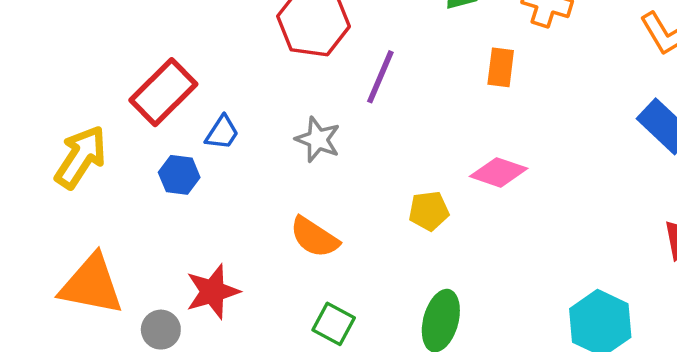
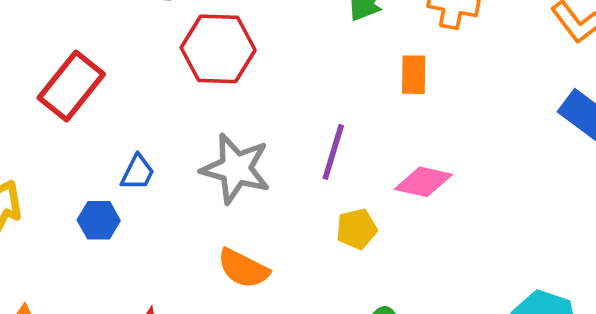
purple line: (380, 77) -> (333, 152), moved
red rectangle: (163, 92) -> (71, 86), moved
gray star: (318, 139) -> (236, 169), size x1.5

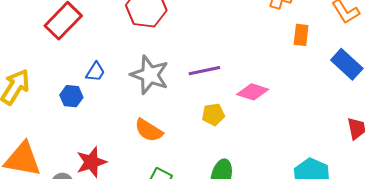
orange rectangle: (414, 75) -> (301, 35), moved
purple line: (333, 152) -> (204, 71), turned 56

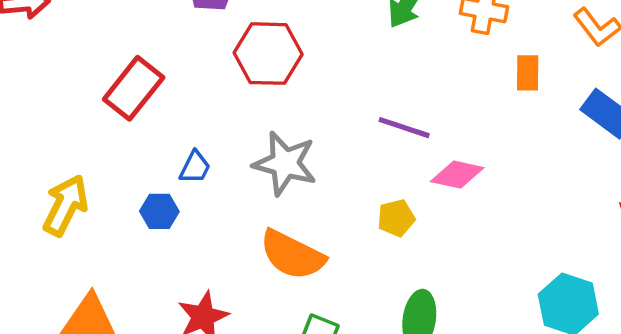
purple line: (204, 71) -> (404, 128), moved, turned 36
orange semicircle: (149, 130) -> (292, 255), size x1.4

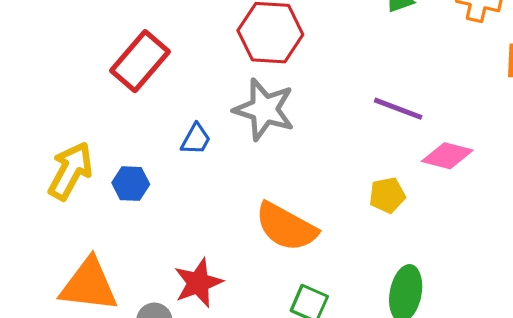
gray star: (285, 163) -> (264, 109), moved
blue hexagon: (159, 211) -> (131, 184), moved

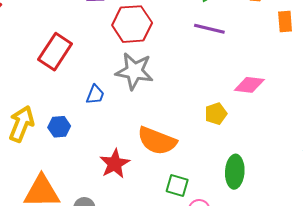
purple line: (398, 109) -> (209, 29), moved
red star: (198, 283) -> (115, 164), moved

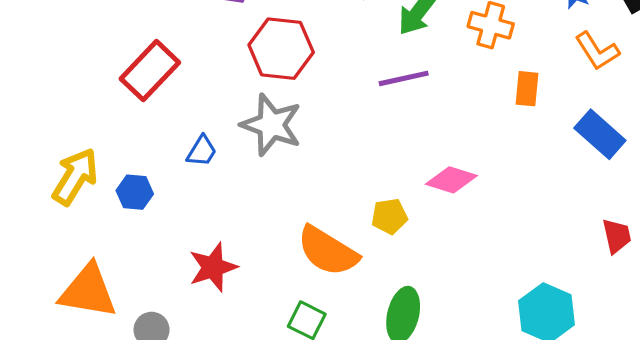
purple line: (209, 29) -> (404, 78), turned -36
orange semicircle: (157, 141) -> (328, 251), moved

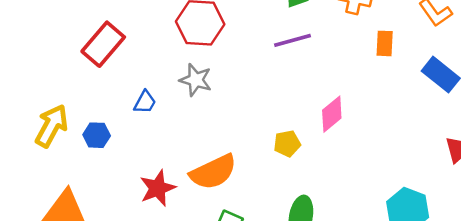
gray star: (271, 125) -> (196, 80), size x0.7
pink diamond: (451, 180) -> (332, 114), turned -54
orange semicircle: (328, 251) -> (213, 172), moved, turned -54

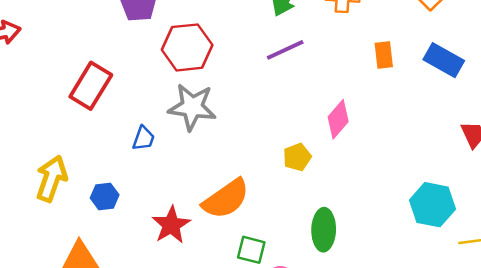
orange rectangle: (385, 43) -> (384, 55), moved
gray star: (196, 80) -> (192, 107), size x1.4
blue hexagon: (97, 135) -> (105, 196), moved

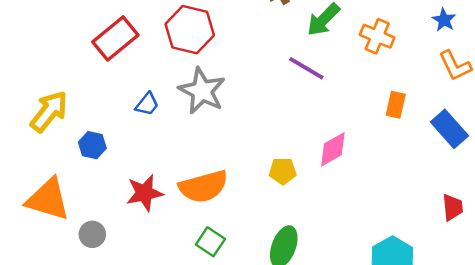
red hexagon: (187, 47) -> (190, 30), moved
purple line: (285, 50) -> (306, 68), turned 36

